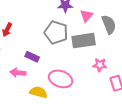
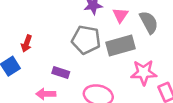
pink star: (100, 65) -> (144, 73), size x1.5

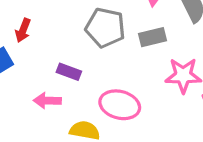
gray rectangle: (120, 46) -> (153, 37), size x0.7

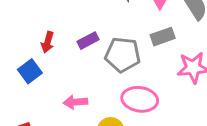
gray pentagon: (105, 28) -> (123, 55), moved
purple rectangle: (69, 72) -> (88, 41), moved, turned -42

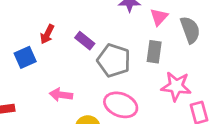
gray rectangle: (163, 37) -> (154, 52), turned -75
purple rectangle: (88, 41) -> (85, 41), turned 54

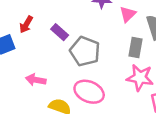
gray rectangle: (154, 52) -> (136, 47), moved

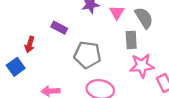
purple rectangle: (60, 32) -> (59, 28), moved

